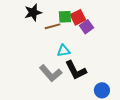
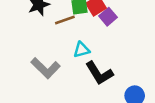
gray L-shape: (51, 73) -> (45, 68), moved

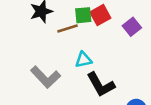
purple square: (108, 17) -> (132, 27), moved

